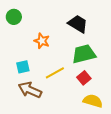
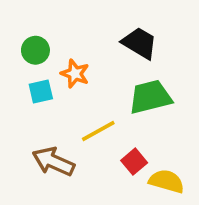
green circle: (14, 17) -> (35, 50), moved
cyan square: (23, 67) -> (41, 92), moved
red square: (84, 78) -> (134, 162), moved

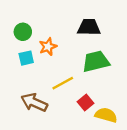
black trapezoid: (140, 43) -> (89, 27), turned -30
orange star: (75, 74) -> (48, 47), turned 30

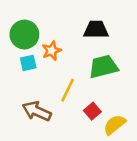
green circle: (23, 32) -> (24, 35), size x1.5
yellow line: (63, 83) -> (68, 90), turned -35
yellow semicircle: (106, 115) -> (115, 125), turned -55

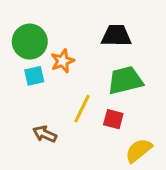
brown arrow: (37, 111) -> (45, 134), size x0.7
red square: (92, 111) -> (113, 119), moved, turned -35

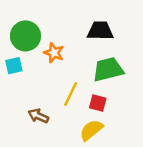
orange star: (63, 61) -> (54, 53), turned -30
cyan square: (34, 76) -> (14, 66), moved
yellow semicircle: (139, 150) -> (91, 130), moved

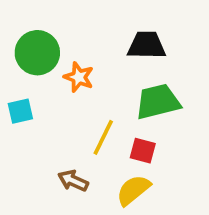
cyan square: (14, 66) -> (20, 111), moved
brown arrow: (38, 116) -> (73, 181), moved

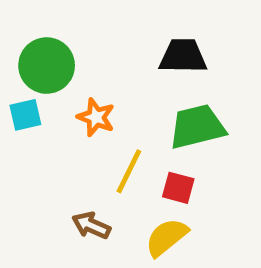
orange star: (79, 77) -> (96, 117), moved
cyan square: (20, 111) -> (25, 115), moved

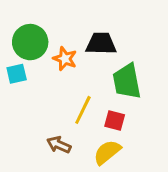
black trapezoid: (183, 56) -> (101, 44), moved
orange star: (96, 117) -> (65, 59), moved
green trapezoid: (197, 127) -> (127, 81), turned -87

